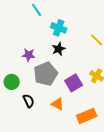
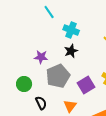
orange triangle: (58, 104) -> (70, 106), turned 40

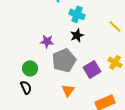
black semicircle: (41, 103) -> (26, 87), moved
orange triangle: (70, 106) -> (68, 90), moved

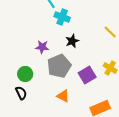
cyan cross: (77, 14) -> (62, 17), moved
orange triangle: (68, 90) -> (63, 96), turned -40

